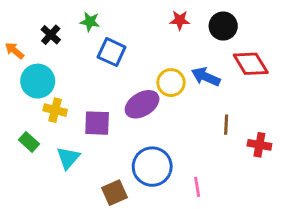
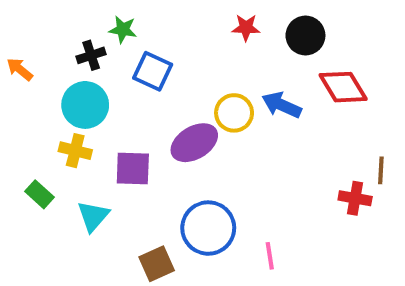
black cross: (51, 35) -> (91, 55), moved, turned 30
cyan circle: (38, 81) -> (85, 105), moved
brown line: (226, 125) -> (381, 170), moved

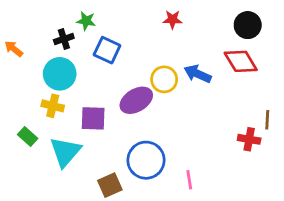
black circle: (305, 36) -> (248, 25), moved
cyan triangle: (93, 216) -> (65, 152), size x1.4

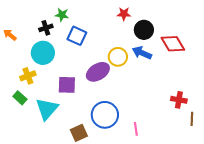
black circle: (248, 25) -> (144, 30), moved
yellow cross: (53, 106) -> (28, 76), moved, turned -35
brown line: (267, 120) -> (192, 119), moved

